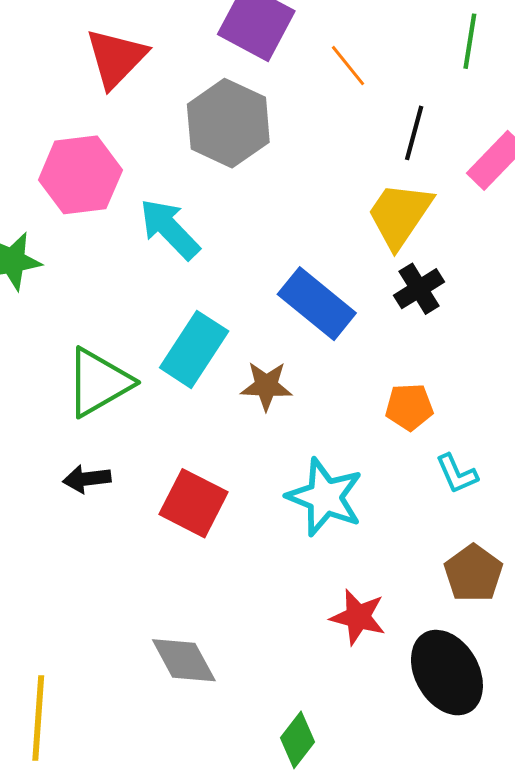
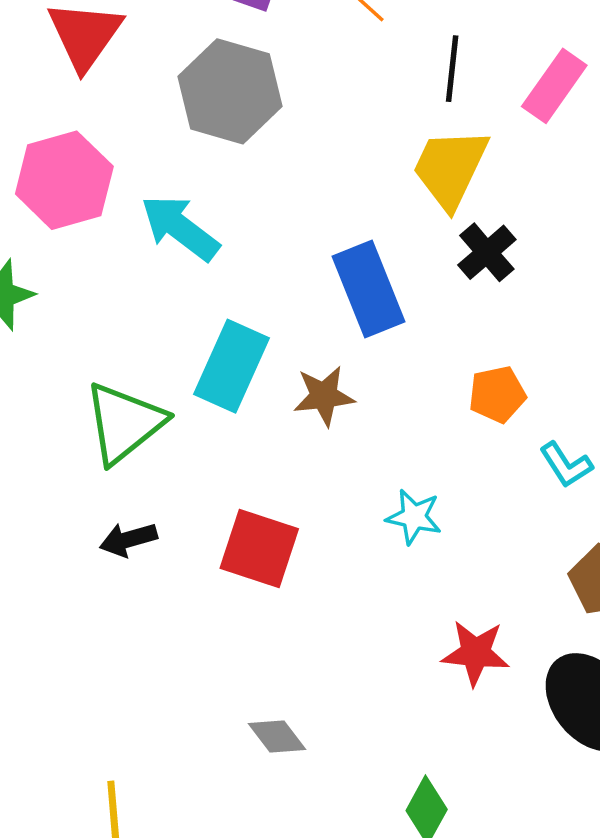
blue rectangle: (317, 304) -> (368, 289), turned 38
cyan star: (325, 497) -> (414, 517), size x0.6
gray diamond: (184, 660) -> (277, 737), size x0.7

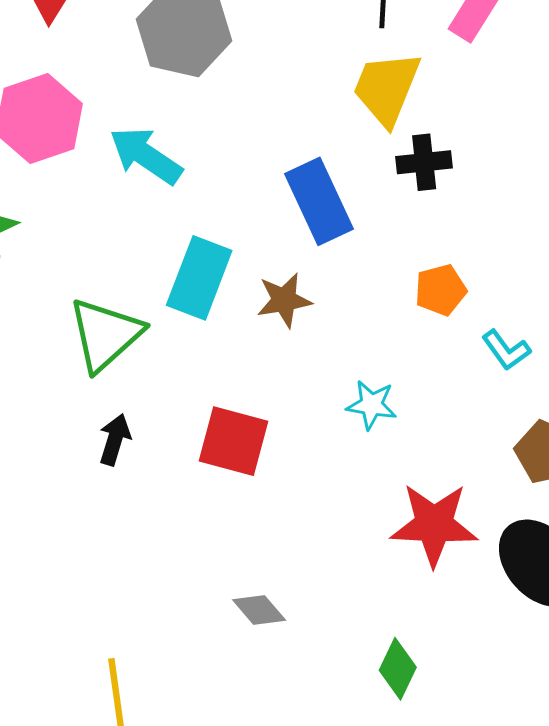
black cross: (487, 252) -> (424, 162), turned 38
black arrow: (128, 539) -> (115, 440), turned 126
red star: (476, 653) -> (434, 525), size x1.4

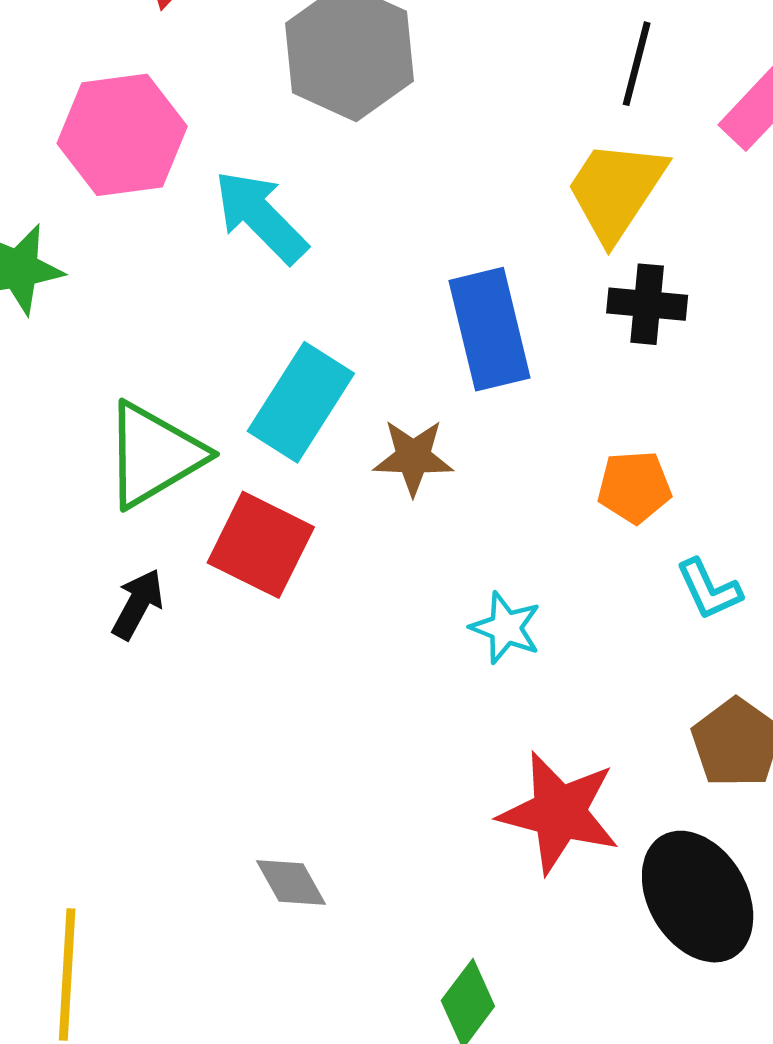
red square: (233, 441) -> (261, 545), moved

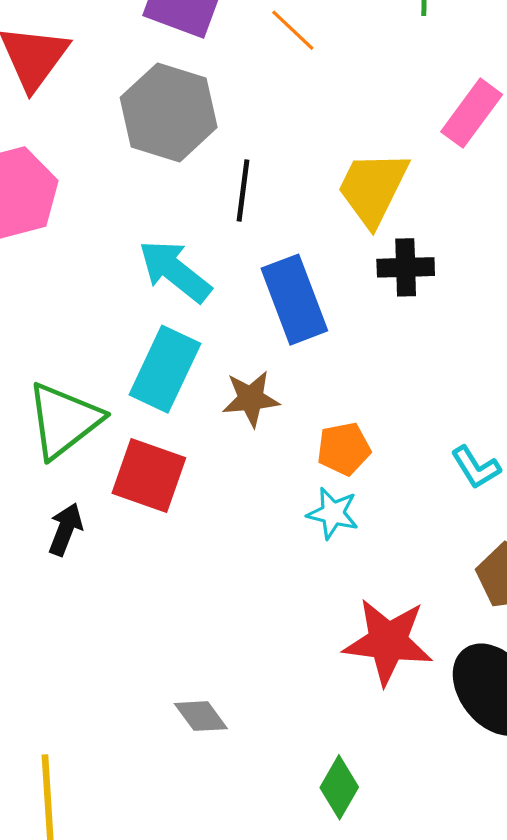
black line: (637, 64) -> (243, 190), moved
cyan arrow: (261, 217) -> (175, 271), moved
orange pentagon: (634, 487) -> (344, 449), moved

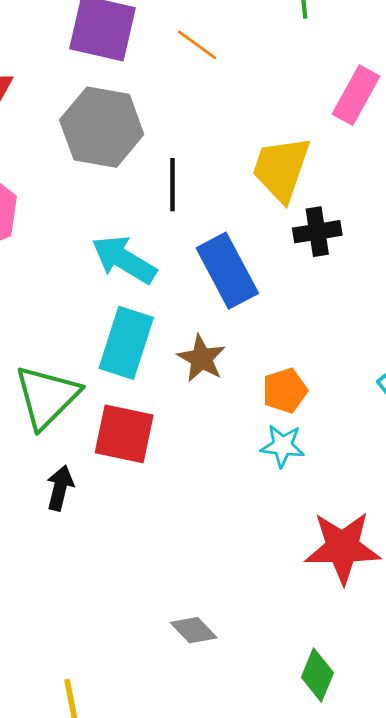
brown star: (251, 399) -> (201, 358), turned -30

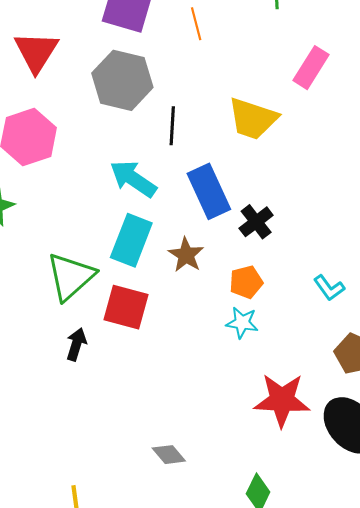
orange line: (197, 45) -> (196, 24), turned 36
yellow trapezoid: (281, 169) -> (253, 119), turned -94
black cross: (317, 232) -> (256, 222), moved, turned -32

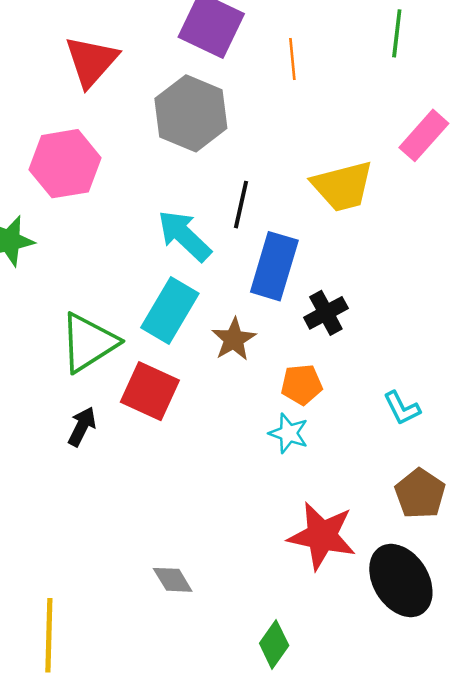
yellow trapezoid: (253, 119) -> (343, 186), turned -42
black line: (172, 126) -> (241, 205), moved
blue rectangle: (209, 191) -> (274, 266), turned 32

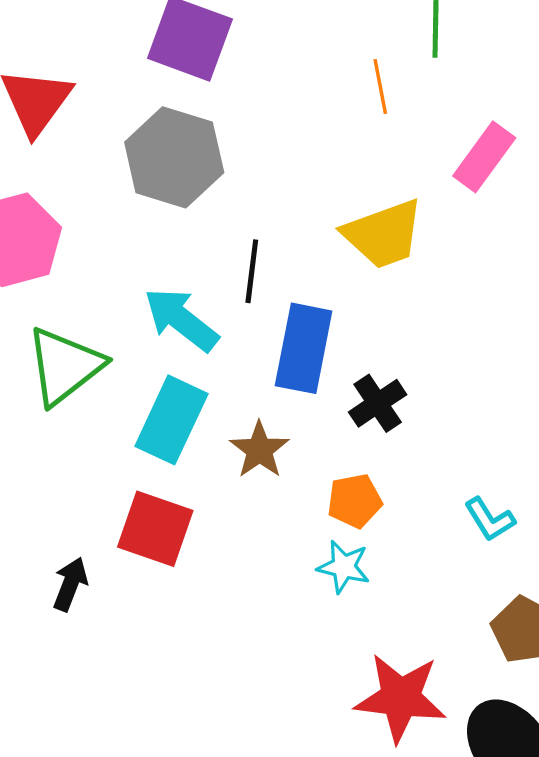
orange line: (292, 59) -> (380, 87), moved
green triangle: (88, 343) -> (65, 366), moved

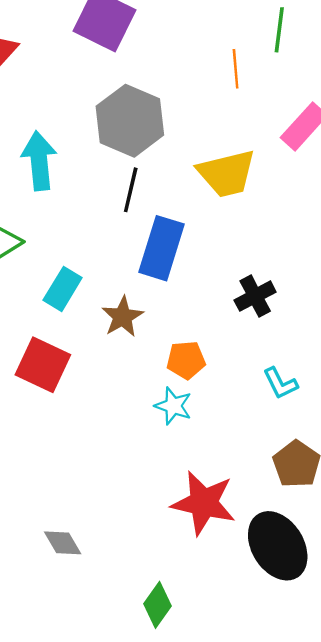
gray hexagon: (174, 157) -> (130, 121), moved
cyan arrow: (181, 320) -> (39, 161), moved, turned 40
black cross: (378, 403) -> (255, 296), moved
cyan rectangle: (171, 420) -> (63, 289), size x0.7

